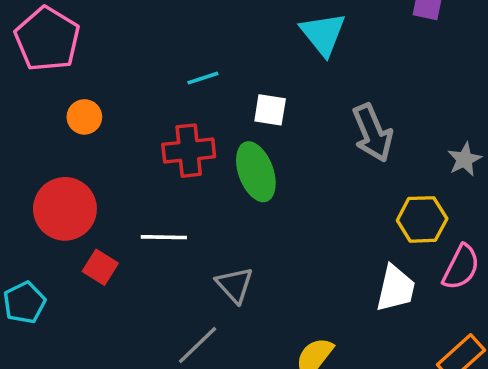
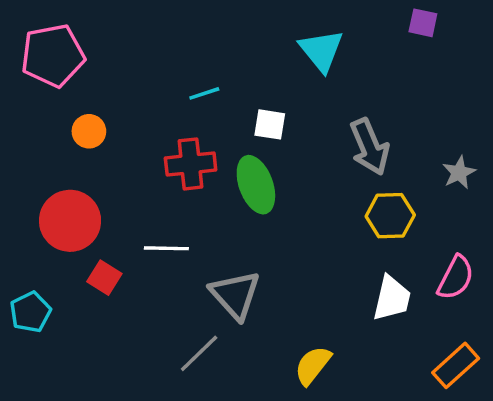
pink pentagon: (47, 39) -> (53, 56), turned 30
yellow hexagon: (422, 219) -> (390, 216), moved
gray triangle: (235, 285) -> (235, 295), size x1.4

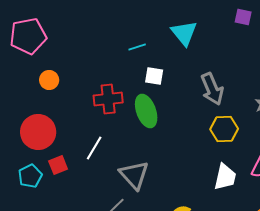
cyan line: (204, 93) -> (137, 47), moved
white line: (166, 248) -> (94, 148), turned -60
red square: (104, 278) -> (58, 165), turned 36
cyan pentagon: (30, 312) -> (30, 176), moved

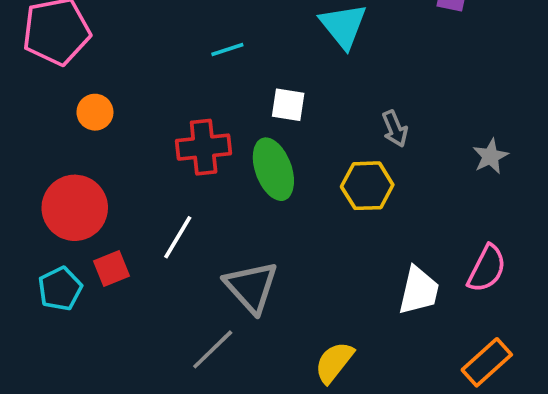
cyan line: (137, 47) -> (227, 50), moved
gray arrow: (212, 89) -> (395, 129), size x0.6
yellow hexagon: (224, 129) -> (367, 186), moved

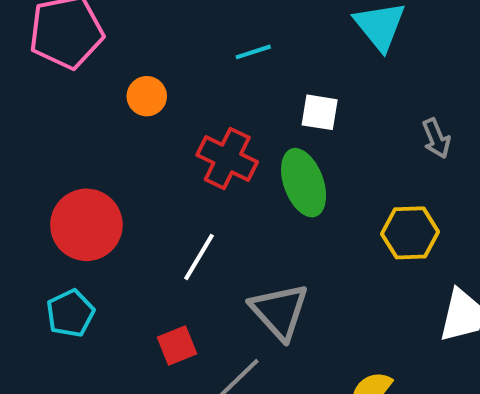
orange circle: (95, 112) -> (147, 96), moved
red cross: (204, 147) -> (227, 159), turned 32
yellow hexagon: (367, 186) -> (410, 233), moved
red square: (112, 269) -> (177, 345), moved

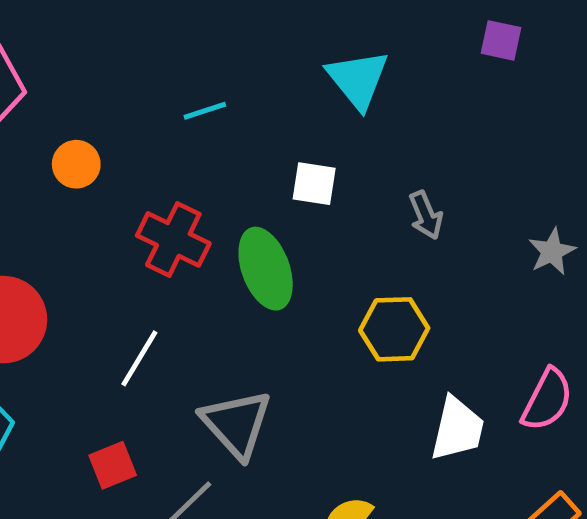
white square: (320, 112) -> (314, 184), moved

